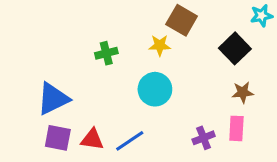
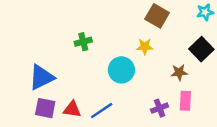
brown square: (182, 20) -> (157, 16), moved
yellow star: (160, 45) -> (145, 47), moved
black square: (235, 48) -> (201, 49), moved
brown star: (243, 92) -> (179, 72), moved

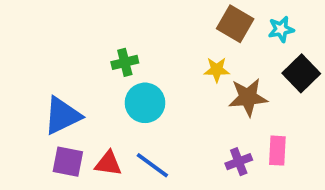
cyan star: (205, 12) -> (281, 29), moved
cyan circle: (121, 70) -> (145, 103), moved
brown star: (179, 72) -> (248, 97), moved, size x1.5
blue line: (102, 111) -> (152, 165), turned 70

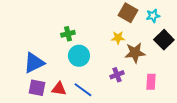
purple cross: (239, 162) -> (117, 75), moved

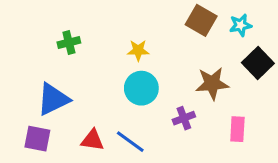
green cross: (68, 34) -> (69, 43), moved
yellow star: (118, 38) -> (138, 50), moved
cyan circle: (79, 56) -> (141, 88), moved
purple square: (37, 88) -> (37, 139), moved

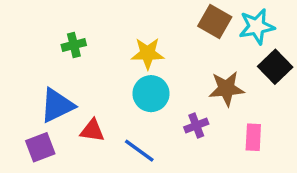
cyan star: (241, 25) -> (257, 27), size x1.5
yellow star: (138, 50) -> (148, 53), size x1.4
purple square: (37, 139) -> (40, 147), turned -32
red triangle: (93, 140) -> (92, 131), moved

